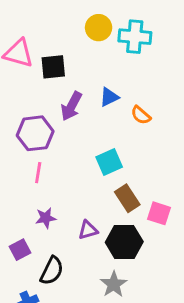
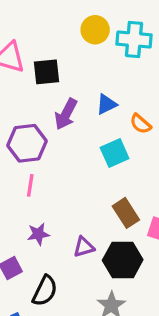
cyan square: (109, 162) -> (115, 153), moved

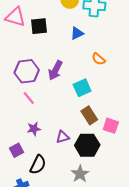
blue triangle: (106, 104) -> (77, 33), moved
purple arrow: (66, 114) -> (55, 70), moved
cyan square: (115, 153) -> (82, 88), moved
pink line: (30, 185) -> (29, 98), turned -48

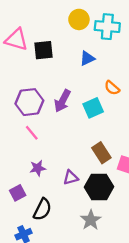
cyan square: (82, 88) -> (93, 108), moved

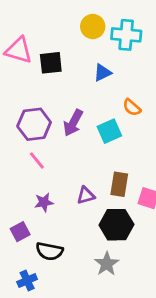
brown rectangle: (101, 153) -> (119, 184), turned 42
purple triangle: (71, 178) -> (86, 195), moved
black semicircle: (42, 209) -> (49, 251), turned 75

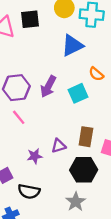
black square: (51, 63) -> (30, 19), moved
blue triangle: (102, 73) -> (72, 45), size x1.5
purple star: (44, 202) -> (35, 156), moved

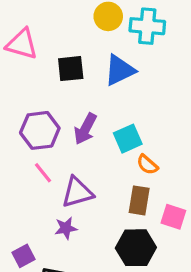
black square: (30, 19) -> (71, 69), moved
orange semicircle: (96, 74) -> (147, 165), moved
purple triangle: (59, 146) -> (77, 192), moved, size x1.5

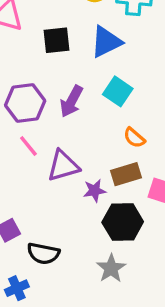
cyan square: (128, 139) -> (118, 91), moved, turned -32
brown rectangle: (139, 200) -> (126, 174), turned 64
purple star: (66, 228) -> (95, 191), moved

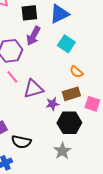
purple arrow: (71, 101) -> (33, 36), moved

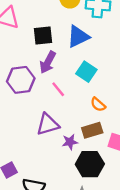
pink line: (12, 77) -> (58, 89), moved

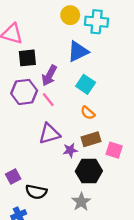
black square: (43, 35) -> (27, 58), moved
pink line: (58, 89) -> (48, 100), moved
orange semicircle: (98, 104) -> (88, 113), moved

